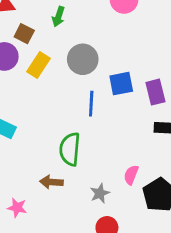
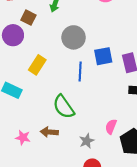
yellow rectangle: (38, 65) -> (37, 65), moved
green semicircle: (70, 149) -> (64, 107), turned -40
pink star: (17, 208) -> (23, 138), moved

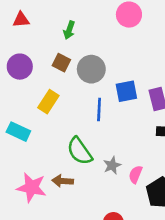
brown square: (28, 18) -> (61, 63), moved
pink star: (23, 138) -> (31, 187), size x1.6
gray star: (87, 141) -> (112, 165), moved

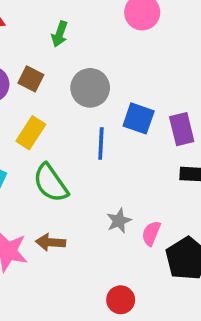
brown square: (61, 63) -> (31, 79), moved
blue square: (126, 91) -> (139, 118), turned 30
green semicircle: (80, 151) -> (51, 183), moved

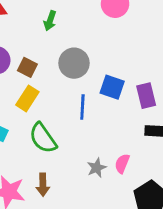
brown square: (31, 79) -> (27, 67), moved
pink semicircle: (151, 233) -> (122, 164), moved
brown arrow: (51, 242) -> (43, 185), turned -95

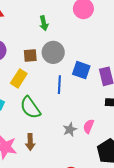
green arrow: (50, 21) -> (44, 23), moved, turned -32
brown square: (27, 67) -> (30, 56), moved, turned -32

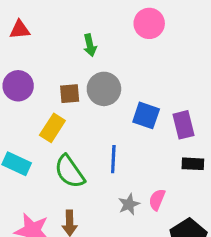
blue line: (59, 85) -> (113, 159), moved

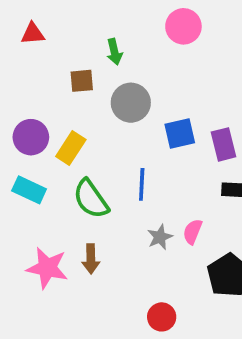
purple circle: (18, 86) -> (31, 137), moved
brown square: (70, 94) -> (82, 81), moved
blue square: (146, 115) -> (180, 134), turned -32

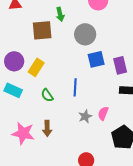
brown square: (82, 81) -> (42, 30), size x1.5
gray circle: (131, 103) -> (85, 34), moved
green semicircle: (91, 199) -> (47, 95), size x0.6

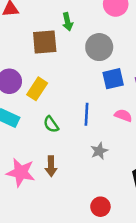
pink semicircle: (103, 113) -> (123, 115), moved, turned 88

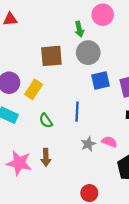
green arrow: (68, 22) -> (79, 29), moved
brown square: (45, 42) -> (51, 56), moved
pink semicircle: (123, 115) -> (109, 142), moved

